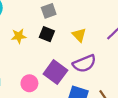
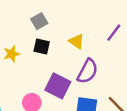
purple semicircle: (84, 64) -> (88, 71), turned -30

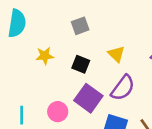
black square: (42, 47) -> (81, 64), moved

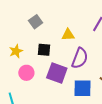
yellow triangle: (116, 54) -> (68, 35), turned -32
pink circle: (58, 112) -> (26, 73), moved

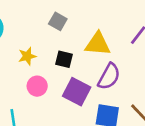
gray square: (36, 22) -> (58, 21), turned -32
yellow triangle: (68, 35) -> (98, 44), size x1.5

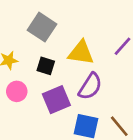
gray square: (58, 21) -> (42, 27), size x1.5
purple square: (77, 92) -> (56, 100), turned 36

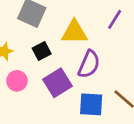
black square: (46, 66) -> (42, 51), turned -36

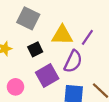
purple line: (115, 19) -> (87, 37), moved
pink circle: (17, 81) -> (15, 87), moved

